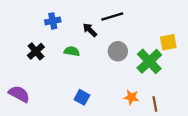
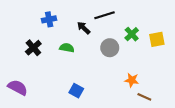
green cross: (149, 61) -> (132, 34), moved, size x0.6
orange star: (131, 97) -> (132, 80), moved
brown line: (155, 104) -> (144, 97), turned -56

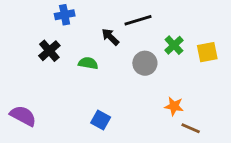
blue cross: (49, 19) -> (65, 15), moved
black cross: (33, 48) -> (49, 51), moved

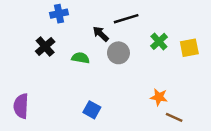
gray circle: (145, 63) -> (118, 53), moved
purple semicircle: (23, 116) -> (21, 106), turned -115

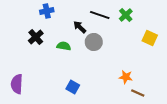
black line: (126, 19) -> (100, 15), turned 36
green cross: (159, 41) -> (126, 15), moved
yellow square: (189, 48) -> (150, 38), turned 35

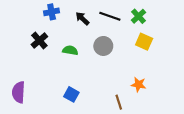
black arrow: (80, 27) -> (82, 18), moved
yellow square: (150, 38) -> (144, 42), moved
blue square: (73, 87) -> (71, 94), moved
brown line: (138, 93) -> (119, 102), moved, turned 48

